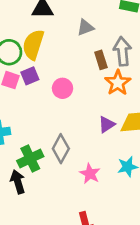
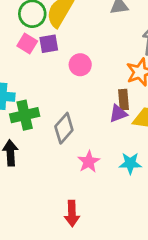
brown rectangle: (101, 60) -> (124, 100), moved
green cross: (30, 159) -> (25, 115), moved

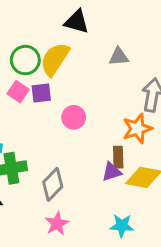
pink star: (89, 162) -> (57, 224), moved

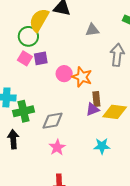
yellow semicircle: (55, 59) -> (39, 20), moved
orange star: (137, 129) -> (82, 77), moved, turned -30
gray diamond: (53, 184) -> (53, 121), turned 40

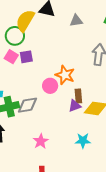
gray triangle: (92, 30) -> (76, 21), moved
pink circle: (64, 74) -> (50, 86), moved
gray diamond: (53, 121) -> (28, 105), moved

